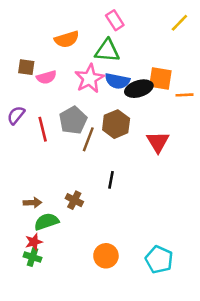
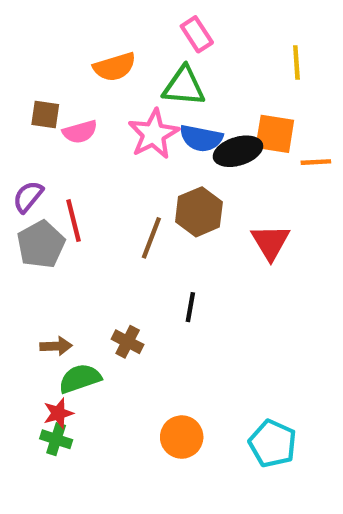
yellow line: (179, 23) -> (296, 62), moved, turned -48
gray pentagon: (73, 120) -> (41, 244), moved

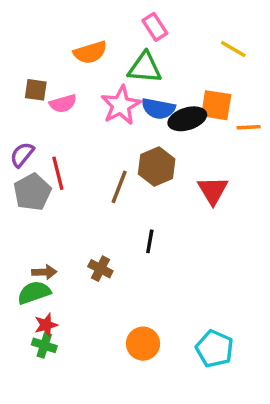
yellow line: (296, 62) -> (233, 49), turned -56
green semicircle: (80, 379) -> (34, 293), moved

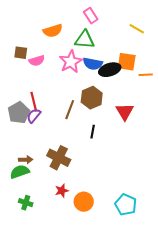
purple semicircle: (22, 155) -> (34, 116), moved
black line: (150, 241) -> (93, 132), moved
brown cross: (100, 269) -> (59, 158), size x1.6
red star: (46, 325) -> (62, 191), moved

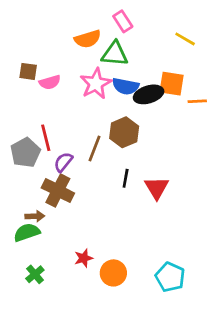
orange semicircle: (53, 31) -> (88, 39), moved
red triangle: (125, 112) -> (157, 188), moved
purple semicircle: (34, 116) -> (63, 162), moved
brown cross: (59, 158) -> (58, 190), moved
green cross: (26, 203) -> (35, 274), turned 32

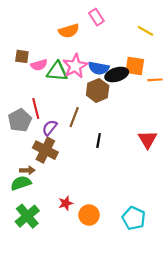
green triangle: (115, 54) -> (57, 71), moved
brown hexagon: (124, 132) -> (98, 90), moved
red triangle: (157, 188) -> (148, 139), moved
green cross: (35, 274) -> (27, 216), size x1.6

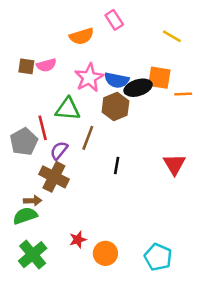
pink semicircle: (39, 65) -> (46, 65), moved
green triangle: (57, 71) -> (68, 109), moved

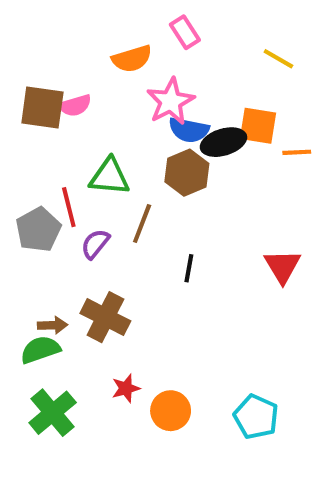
brown square: (26, 66) -> (42, 108), size x1.6
pink star: (89, 78) -> (171, 101), moved
brown cross: (54, 177) -> (105, 317), moved

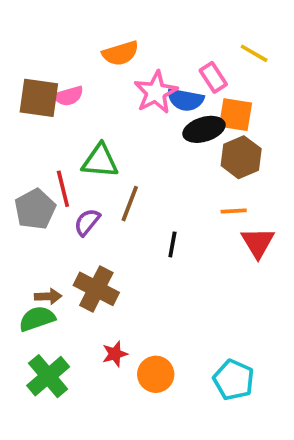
pink rectangle: (185, 32) -> (213, 77), moved
blue semicircle: (189, 130) -> (185, 100), moved
orange line: (297, 152) -> (234, 211), moved
brown hexagon: (187, 173) -> (241, 157), moved

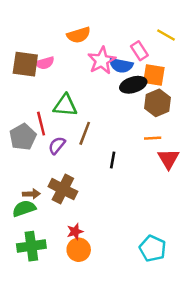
orange circle: (156, 374) -> (79, 250), moved
green cross: (48, 376) -> (31, 246), turned 32

